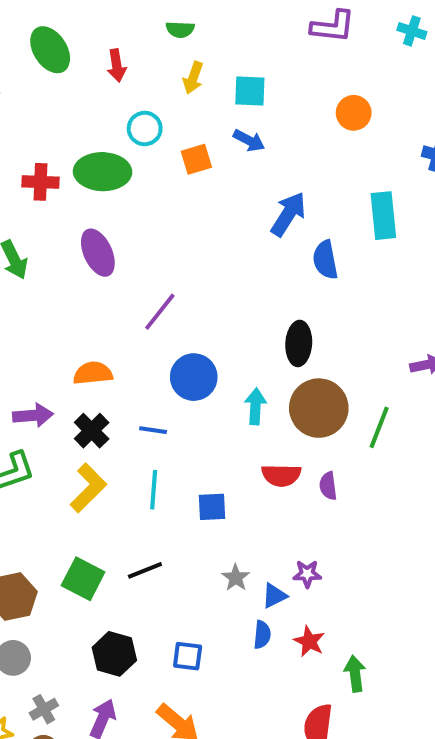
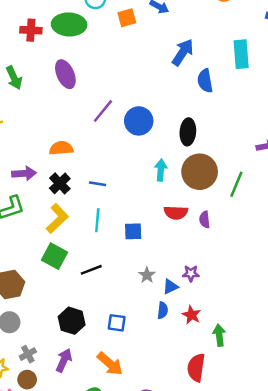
blue circle: (194, 377) -> (139, 121), moved
green square: (83, 579) -> (54, 256), moved

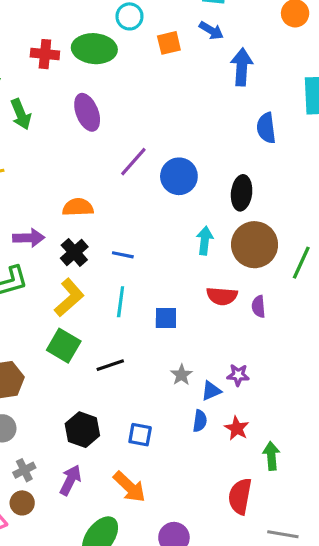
blue arrow: (183, 52) -> (242, 67), moved, turned -32

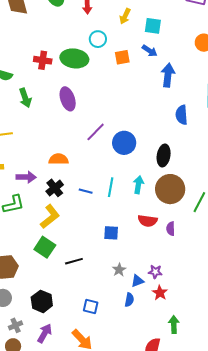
cyan line: (121, 302) -> (111, 187), moved
red star: (237, 428) -> (160, 293), moved
black hexagon: (82, 430) -> (42, 301), moved

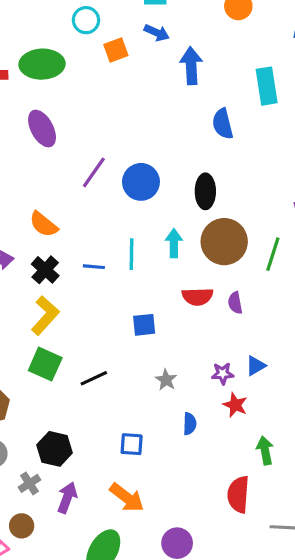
cyan circle: (98, 39) -> (86, 20), moved
orange semicircle: (59, 159) -> (44, 224), turned -132
blue triangle: (138, 281) -> (256, 366), moved
gray cross: (16, 325) -> (29, 483), moved

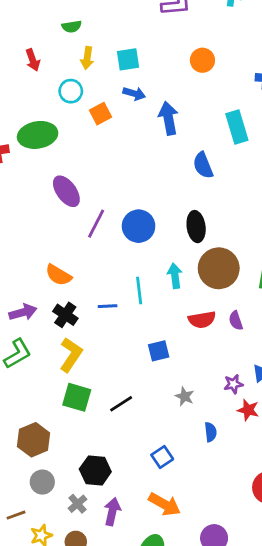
purple ellipse: (42, 129) -> (66, 191), moved
blue square: (132, 444) -> (162, 457), turned -30

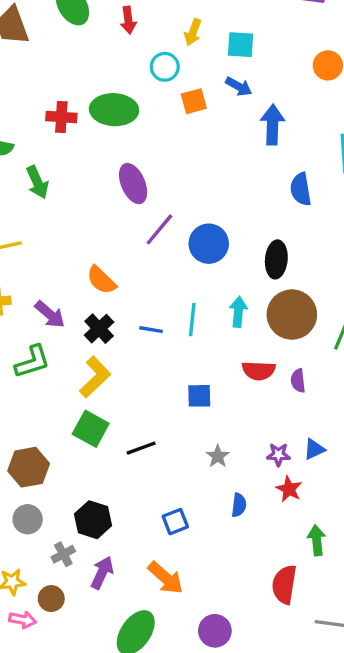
purple arrow: (23, 312) -> (50, 314), turned 44

